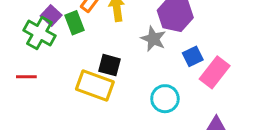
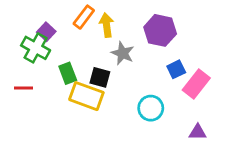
green rectangle: (74, 23) -> (68, 73), moved
gray star: (153, 39) -> (123, 53), moved

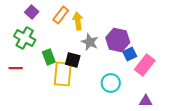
purple hexagon: (160, 30) -> (118, 40), moved
purple square: (46, 32) -> (32, 12), moved
yellow rectangle: (86, 96) -> (63, 74), turned 75

